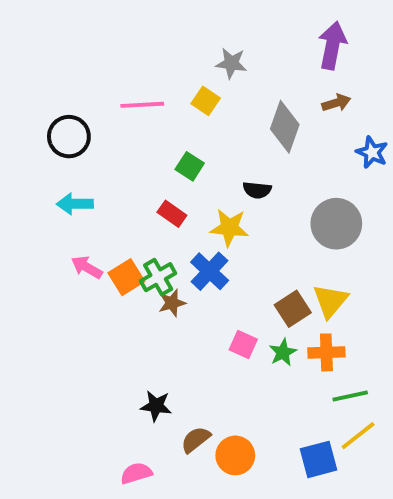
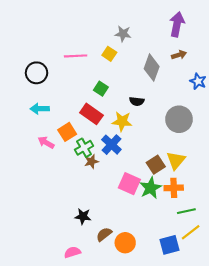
red rectangle: (172, 214) -> (91, 114), size x1.5
orange square: (126, 277) -> (67, 132), moved
pink square: (243, 345) -> (129, 184), size x1.5
green star: (283, 352) -> (151, 188), size x1.5

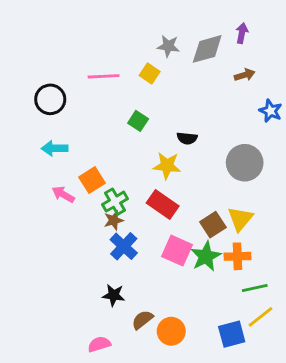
purple arrow: (177, 24) -> (242, 33), size x0.6
gray diamond: (152, 68) -> (207, 49), moved, turned 55
red rectangle: (91, 114) -> (163, 204), moved
blue cross: (111, 145) -> (124, 246), moved
brown star: (91, 161) -> (114, 220), moved

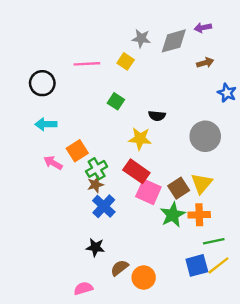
purple arrow: (242, 33) -> (203, 28), turned -112
pink square: (177, 251) -> (148, 192), moved
blue square: (232, 334) -> (197, 265), moved

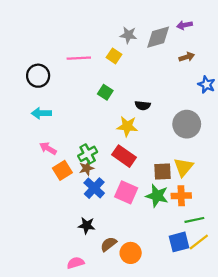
orange square: (77, 151) -> (62, 170), moved
brown square: (179, 188) -> (162, 171), turned 30
pink square: (148, 192) -> (126, 192), moved
green star: (173, 215) -> (157, 196), turned -30

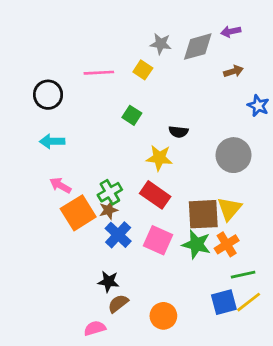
orange square: (62, 170) -> (78, 213), size x1.4
brown square: (162, 171) -> (203, 214), size x1.4
orange cross: (181, 196) -> (227, 244), turned -30
brown semicircle: (109, 244) -> (118, 303), moved

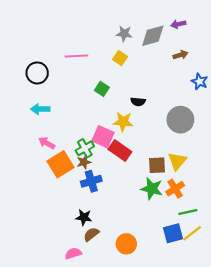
yellow square: (143, 70) -> (120, 58), moved
brown square: (203, 214) -> (157, 165), size x0.7
blue cross: (118, 235) -> (91, 181), turned 30
pink square: (158, 240) -> (103, 137), moved

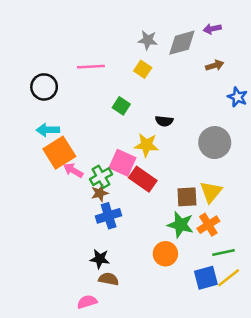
pink arrow: (47, 143) -> (73, 170), moved
orange square: (60, 164) -> (59, 153), moved
brown semicircle: (91, 234) -> (109, 279), turned 49
orange circle: (126, 244) -> (165, 254), moved

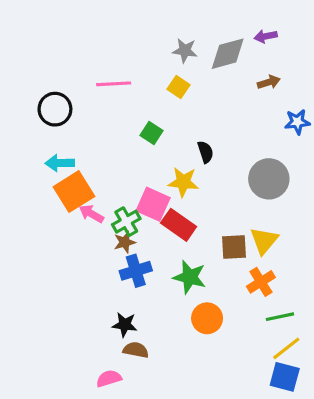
blue star: (237, 97) -> (297, 122), turned -30
black semicircle: (164, 121) -> (205, 152), turned -114
green star: (181, 225) -> (190, 277), moved
blue square: (206, 278) -> (285, 377), moved, turned 30

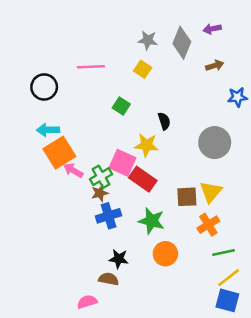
gray diamond: (228, 54) -> (182, 43), turned -52
black star: (125, 325) -> (119, 259), moved

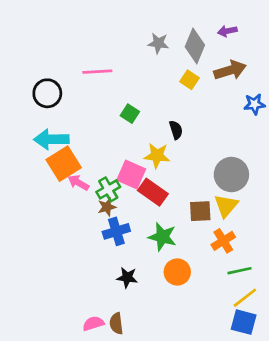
brown arrow: (215, 65) -> (230, 70), size x1.6
yellow square: (143, 69) -> (189, 80), moved
cyan arrow: (48, 130) -> (51, 139), size x1.4
gray circle: (215, 143) -> (231, 175), moved
brown semicircle: (109, 279) -> (116, 323), moved, turned -108

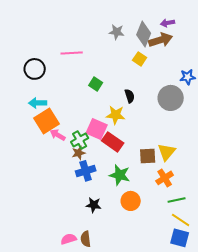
brown arrow: (230, 70) -> (161, 40), moved
cyan arrow: (51, 139) -> (38, 103), size x0.7
gray circle: (231, 175) -> (171, 98), moved
yellow line: (245, 298) -> (181, 220), turned 72

